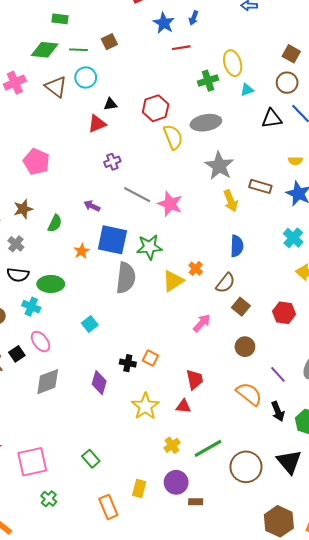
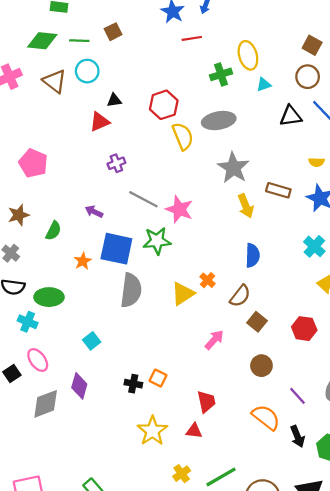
green star: (149, 247) -> (157, 241), moved
purple diamond: (99, 383) -> (79, 386), moved

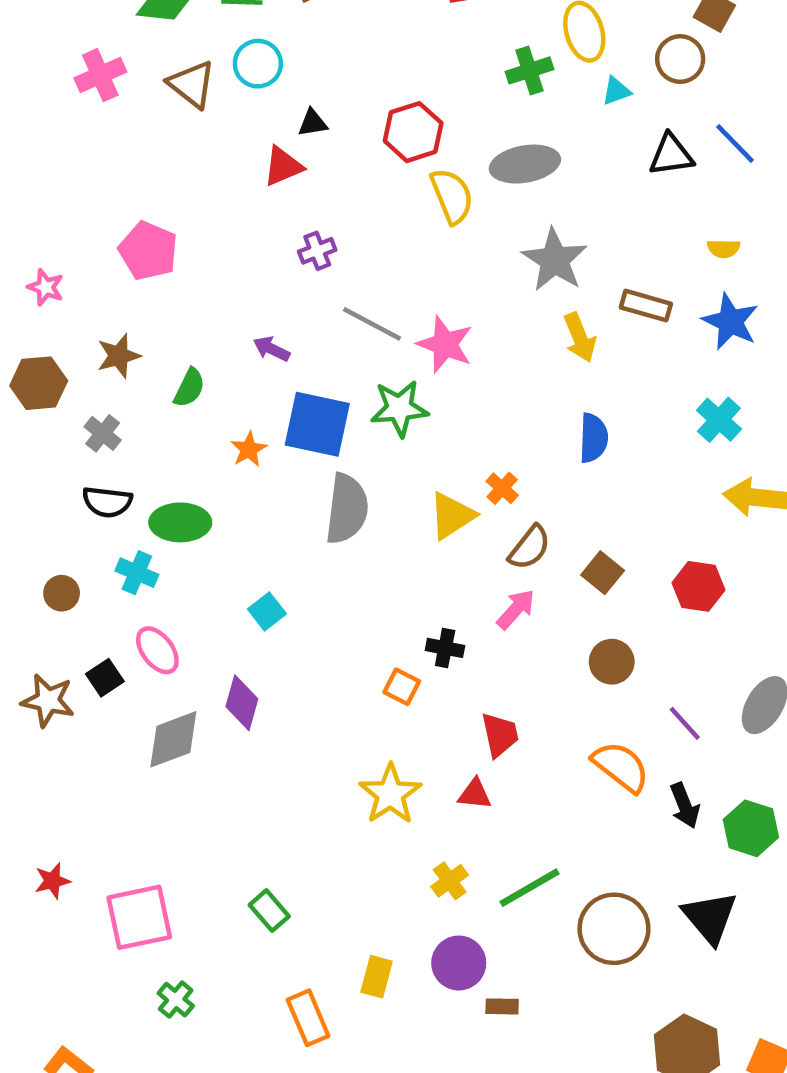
brown circle: (308, 77) -> (680, 59), moved
brown semicircle: (240, 296) -> (530, 548), moved
black cross: (133, 384) -> (445, 648), moved

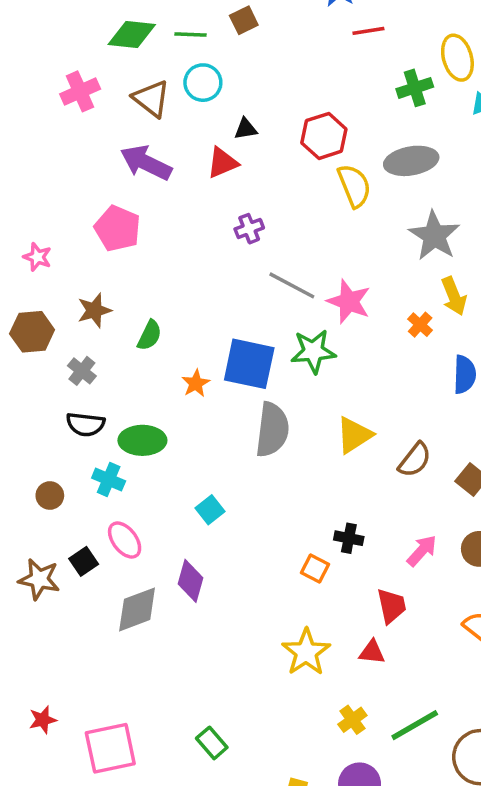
purple arrow: (272, 349) -> (146, 163), moved, size x1.8
orange cross: (502, 488) -> (420, 325), moved
pink arrow: (516, 609) -> (422, 551), moved

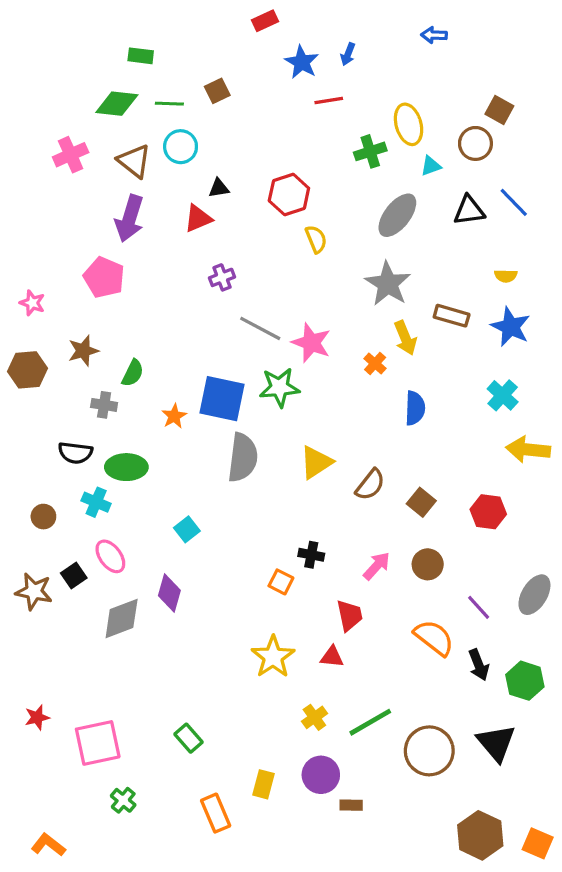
gray ellipse: (411, 161) -> (397, 215), moved, turned -42
purple arrow: (146, 163) -> (130, 218), turned -99
yellow semicircle: (354, 186) -> (316, 239), size x0.7
gray cross: (82, 371) -> (104, 405), moved, turned -30

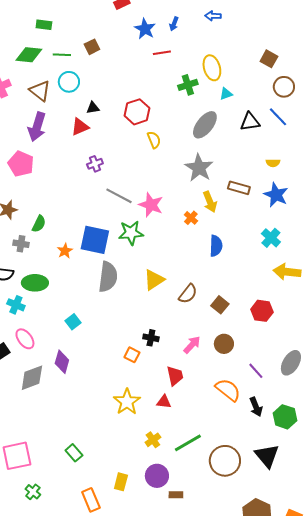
blue arrow: (434, 35) -> (213, 16), moved
brown circle: (475, 143) -> (284, 87), moved

